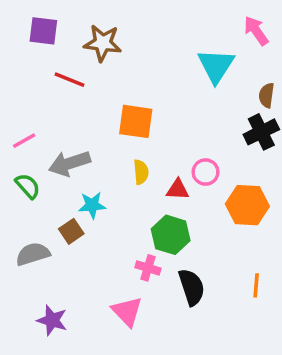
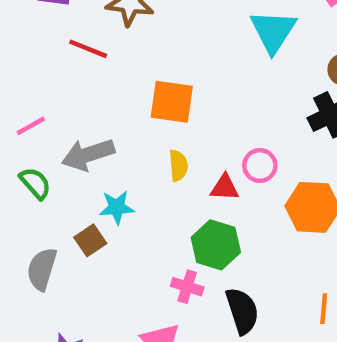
gray semicircle: (33, 254) -> (42, 269), turned -56

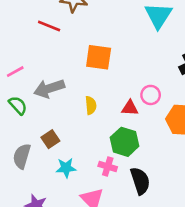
yellow semicircle: (178, 166) -> (91, 105), moved
cyan star: (117, 207) -> (66, 168), moved

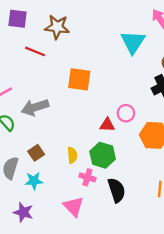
yellow semicircle: (91, 105) -> (72, 155), moved
cyan star: (66, 168) -> (34, 181), moved

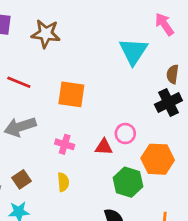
red line: (35, 51) -> (19, 82), moved
green hexagon: (103, 155) -> (128, 182), moved
pink cross: (87, 177) -> (65, 144), moved

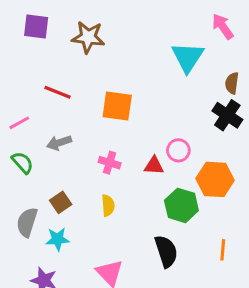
black cross: (168, 103) -> (227, 115), turned -30
gray arrow: (20, 127) -> (59, 143), size x0.7

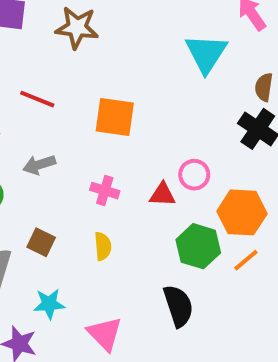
brown square: (61, 202) -> (41, 242), turned -30
cyan star: (58, 239) -> (49, 304), moved
orange line: (223, 250) -> (246, 260), moved, turned 45

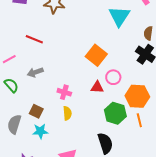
orange square: (115, 117) -> (96, 55), moved, turned 30
pink cross: (105, 191) -> (64, 92), moved
orange line: (246, 260) -> (139, 120), turned -64
cyan star: (49, 304) -> (40, 131), moved

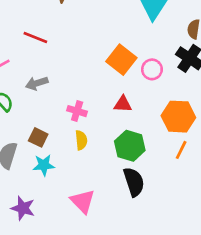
pink circle: (113, 77) -> (152, 69), moved
green hexagon: (115, 113) -> (130, 146), moved
orange line: (139, 120) -> (181, 150), turned 40

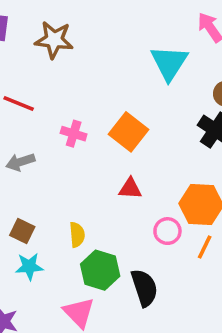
pink circle: (152, 69) -> (167, 231), moved
pink cross: (77, 111) -> (74, 134), moved
green hexagon: (130, 146) -> (100, 270), moved

